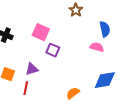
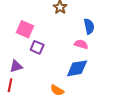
blue diamond: (105, 80) -> (77, 68), moved
orange semicircle: (73, 93) -> (57, 90), turned -112

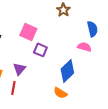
purple triangle: (16, 66) -> (19, 69), turned -32
blue diamond: (77, 68) -> (67, 71), moved, turned -35

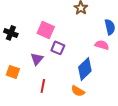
purple triangle: (19, 69) -> (37, 59), moved
red line: (13, 88) -> (43, 86), moved

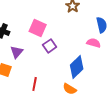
purple square: (58, 48) -> (50, 46), turned 32
purple triangle: (37, 59) -> (17, 52), moved

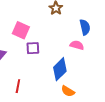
purple square: (50, 46) -> (33, 48), turned 32
orange semicircle: (70, 89) -> (68, 91), moved

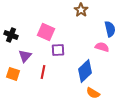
red line: (18, 86) -> (43, 72), moved

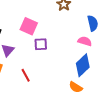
blue diamond: (85, 71) -> (83, 65), moved
red line: (43, 72) -> (26, 75), moved, turned -40

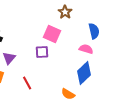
pink square: (29, 26) -> (52, 34), moved
orange semicircle: (76, 87) -> (68, 94), moved

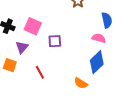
pink square: (52, 34) -> (33, 26), moved

